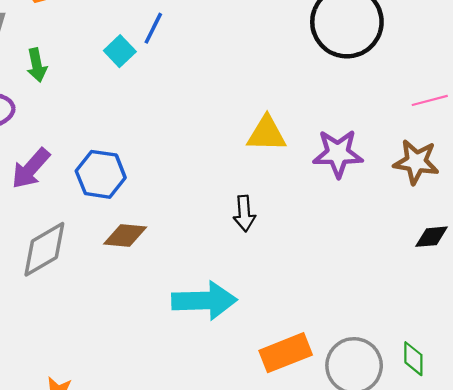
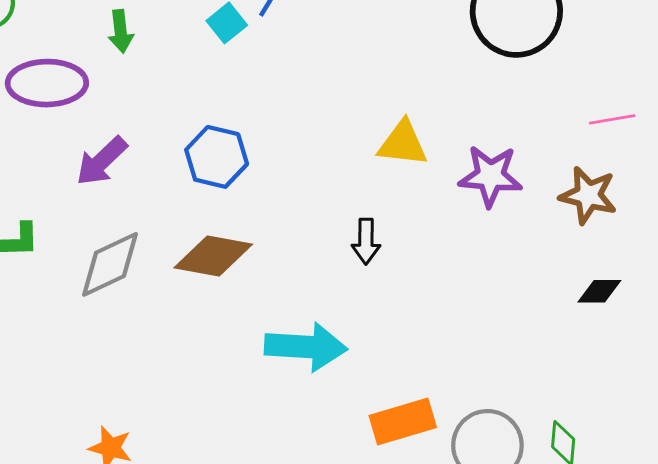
blue hexagon: (101, 174) -> (217, 157), moved
brown diamond: (125, 236) -> (213, 256), size x1.4

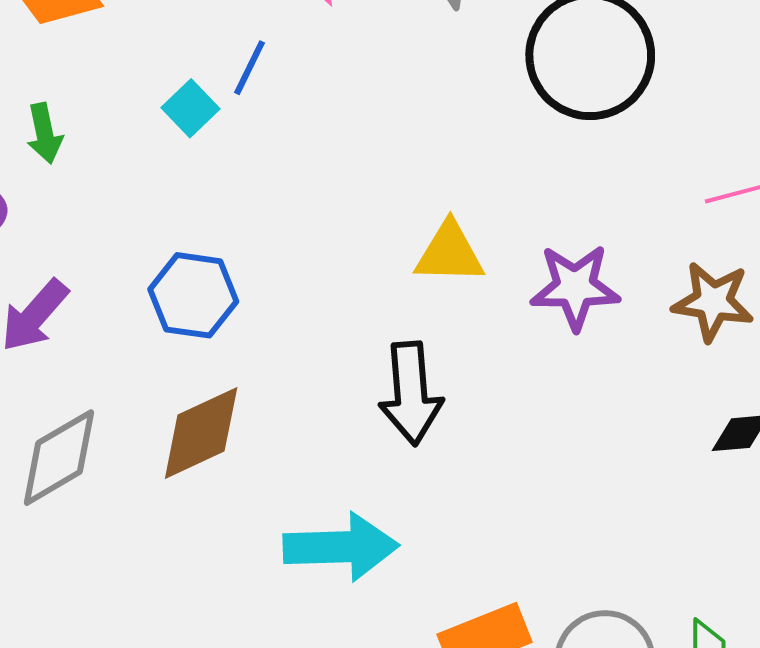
black arrow: (366, 241) -> (411, 393), size x1.6
brown diamond: (213, 256) -> (201, 433), turned -30

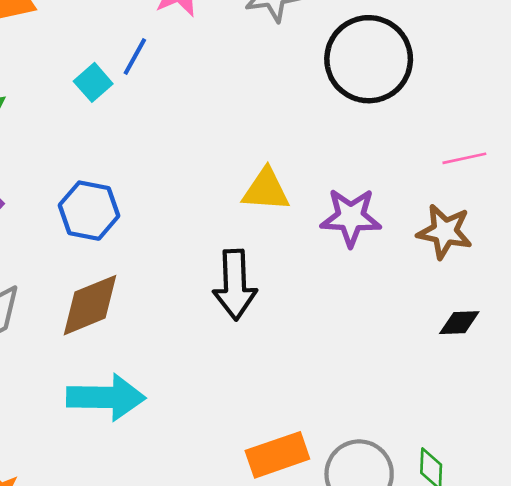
cyan arrow: (341, 547) -> (106, 397), moved

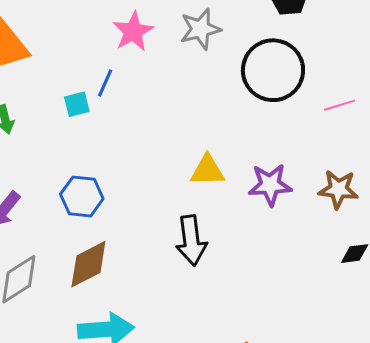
cyan square: (93, 82) -> (77, 104), turned 32
pink line: (464, 158) -> (340, 105), moved

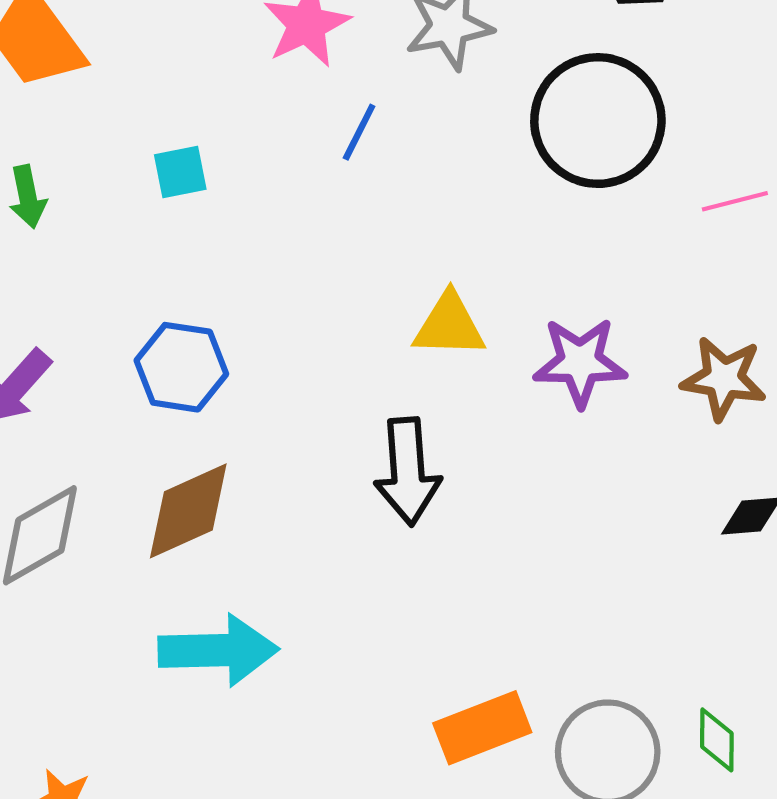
blue line: (105, 83) -> (359, 132), moved

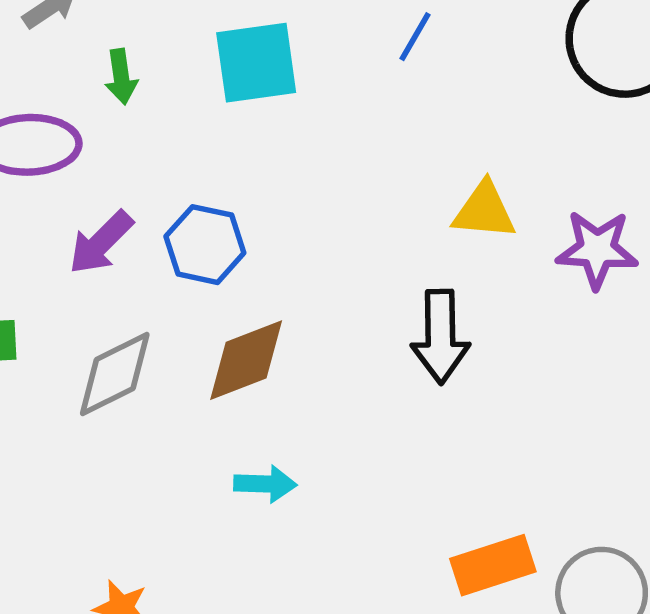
cyan square: (180, 172) -> (256, 63), size x1.8
blue hexagon: (181, 367) -> (205, 245), moved
cyan arrow: (218, 650) -> (265, 484), size x0.6

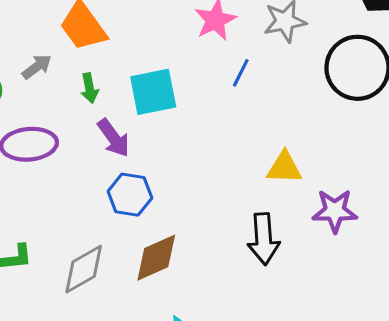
green arrow: (121, 77) -> (90, 88), moved
purple arrow: (101, 243) -> (114, 138), moved, turned -78
purple star: (597, 249) -> (335, 211), moved

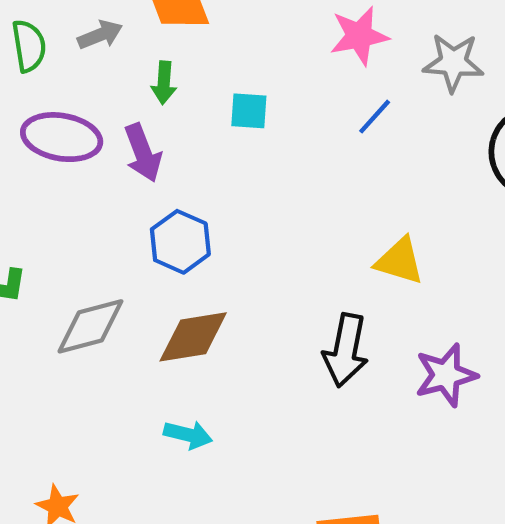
cyan square: (153, 92) -> (249, 111), size x0.6
purple arrow: (114, 138) -> (143, 153), moved
purple star: (335, 211) -> (446, 375), moved, turned -30

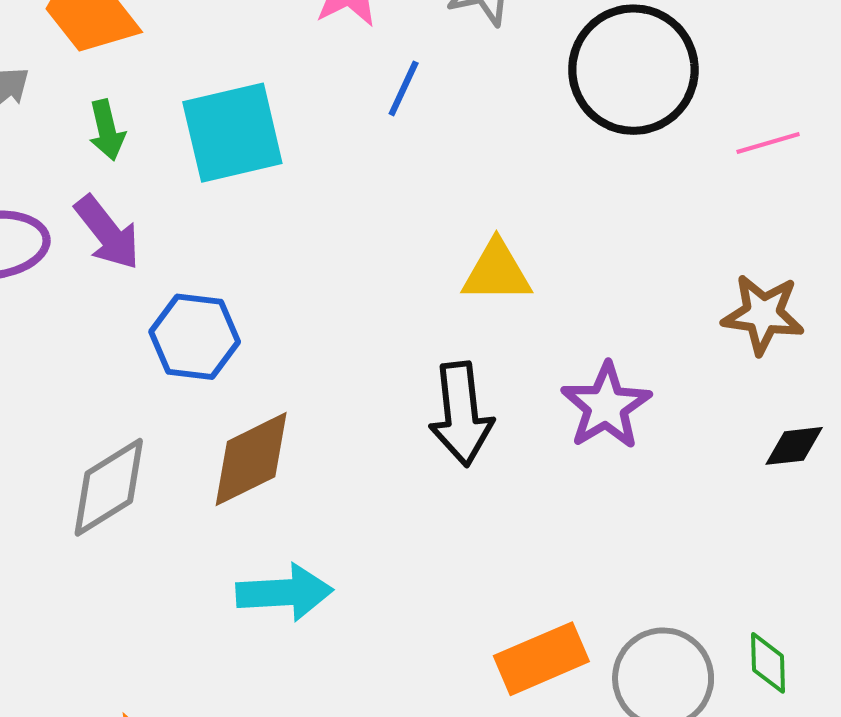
cyan square: (249, 111) -> (232, 133), size x1.8
cyan arrow: (188, 435) -> (284, 593), size x1.4

